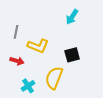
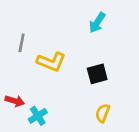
red arrow: (17, 61) -> (15, 101), moved
yellow semicircle: (54, 78) -> (103, 113), moved, size x0.6

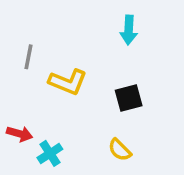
cyan arrow: (97, 23) -> (129, 30), turned -30
yellow semicircle: (103, 113) -> (120, 150), moved, turned -66

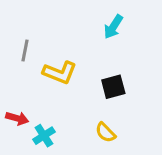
cyan arrow: (129, 30) -> (113, 27), turned 30

